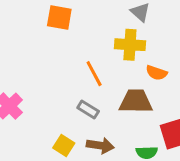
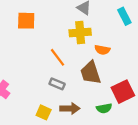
brown trapezoid: (136, 101) -> (91, 73), turned -100

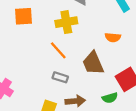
yellow cross: (80, 32) -> (66, 22), moved
orange semicircle: (102, 50) -> (113, 37), moved

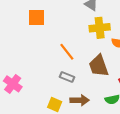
yellow cross: (66, 22) -> (100, 28), moved

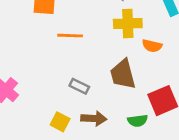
orange line: (67, 52) -> (70, 36), moved, turned -54

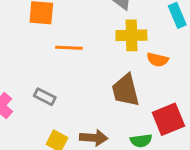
gray rectangle: (79, 86) -> (45, 97), moved

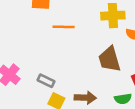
gray rectangle: (45, 97) -> (46, 81), moved

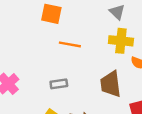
gray rectangle: (46, 81) -> (59, 84), moved, turned -42

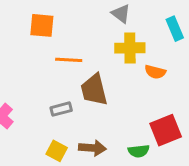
brown trapezoid: (111, 84) -> (94, 90), moved

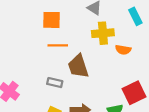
orange square: (42, 25) -> (51, 20), moved
gray rectangle: (61, 109) -> (55, 83), turned 32

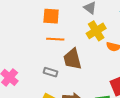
yellow cross: (103, 33) -> (96, 31), turned -30

